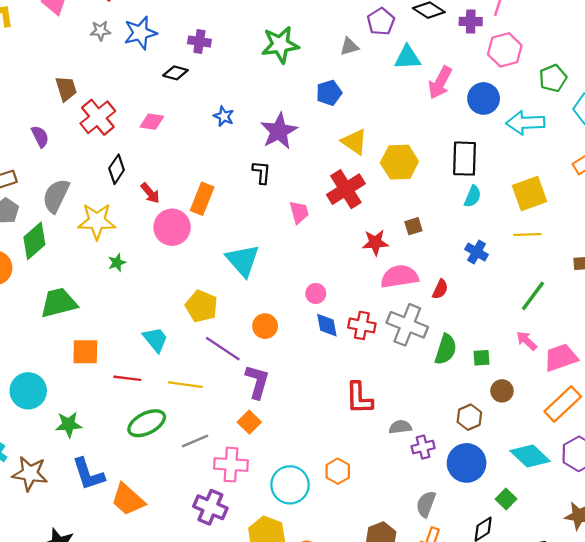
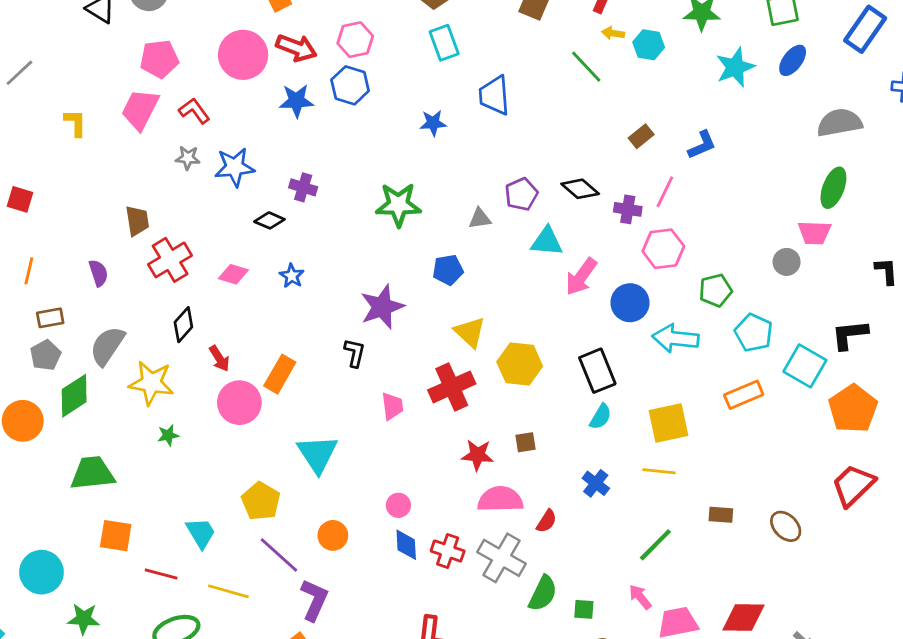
blue star: (224, 116) -> (292, 276), moved
black rectangle: (465, 159) -> (597, 371), turned -32

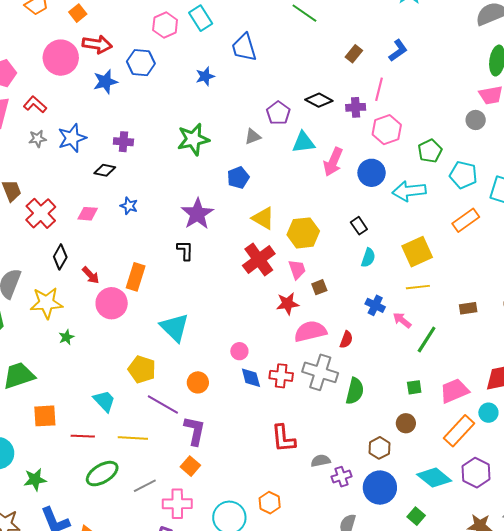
pink hexagon: (355, 40) -> (165, 25), moved
black rectangle: (597, 371) -> (359, 226), size x0.6
pink trapezoid: (392, 406) -> (297, 269), moved
pink arrow: (640, 597) -> (402, 320), moved
green square: (584, 609) -> (414, 387), moved

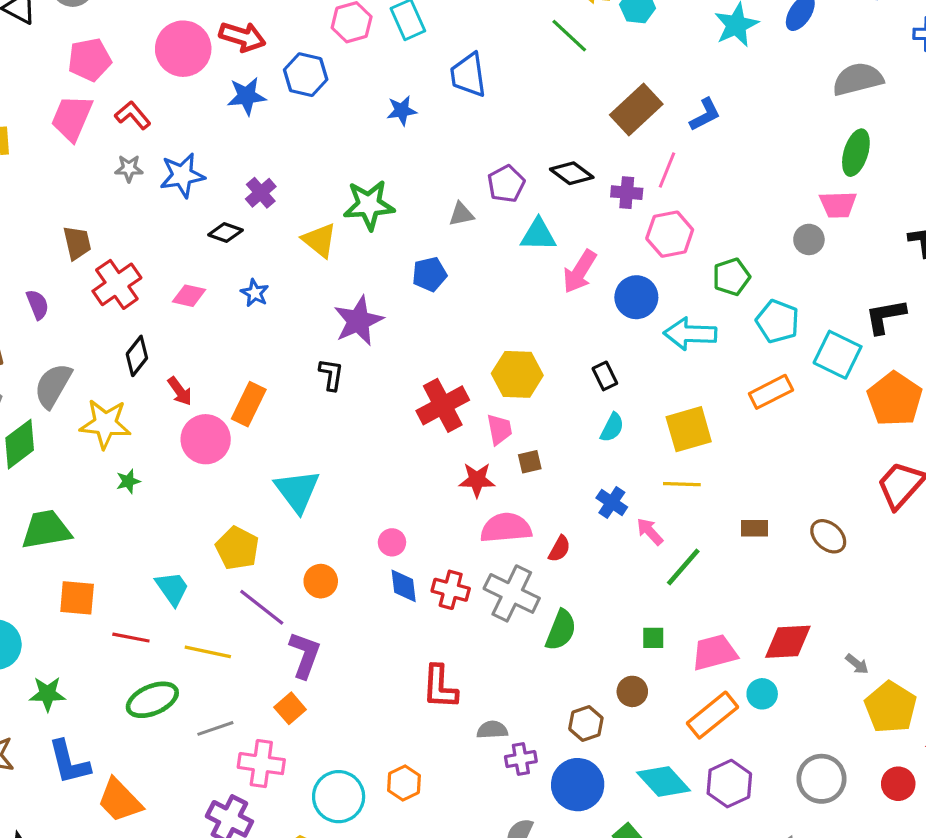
brown rectangle: (354, 54) -> (636, 110), size x1.8
purple cross: (123, 142) -> (261, 193), turned 36
yellow triangle: (263, 218) -> (319, 240), moved

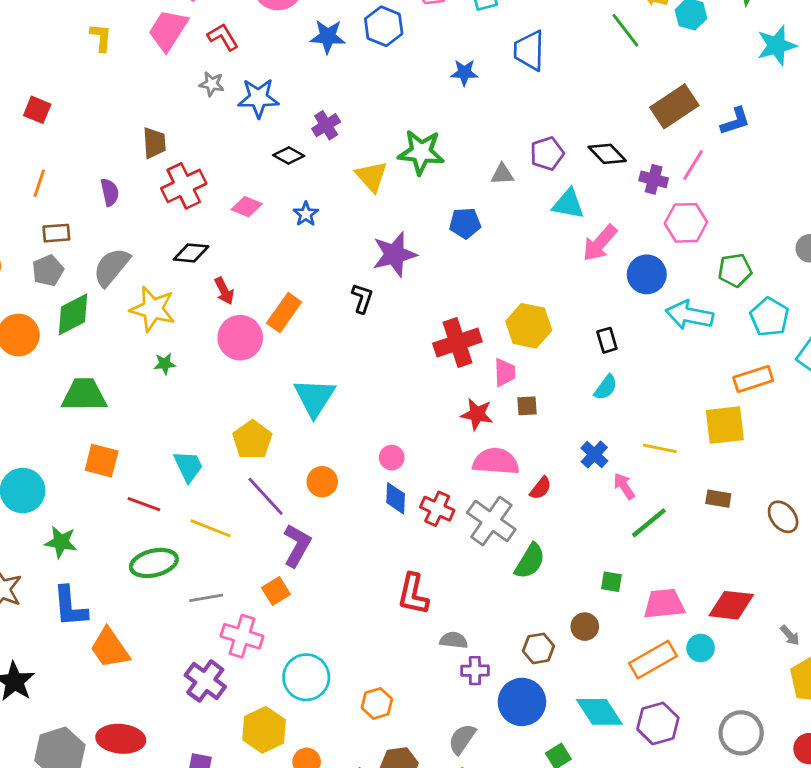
black diamond: (137, 356) -> (191, 253), turned 48
yellow square: (689, 429) -> (725, 425), moved
orange hexagon: (404, 783) -> (377, 703), moved

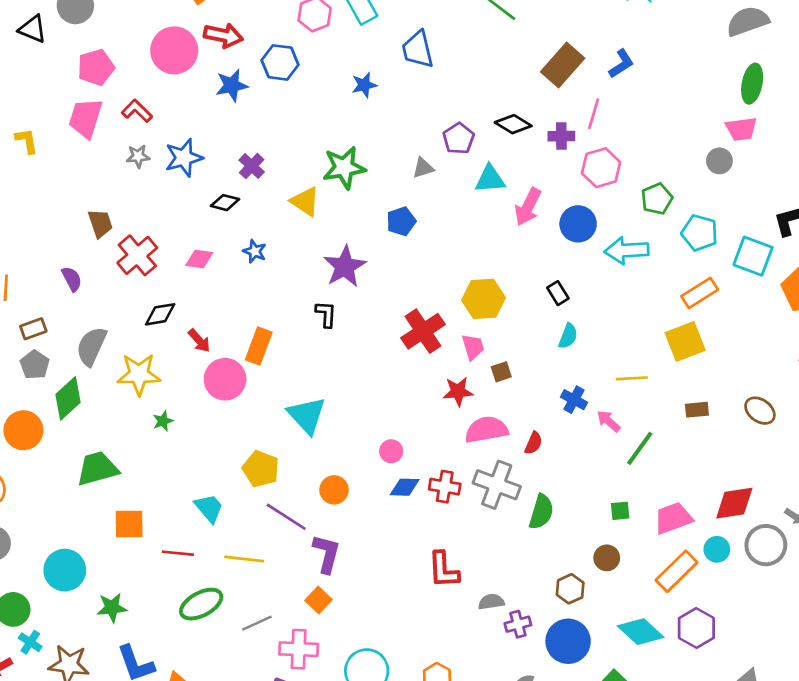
blue diamond: (396, 498) -> (405, 487), turned -76
gray circle: (741, 733) -> (766, 545), moved

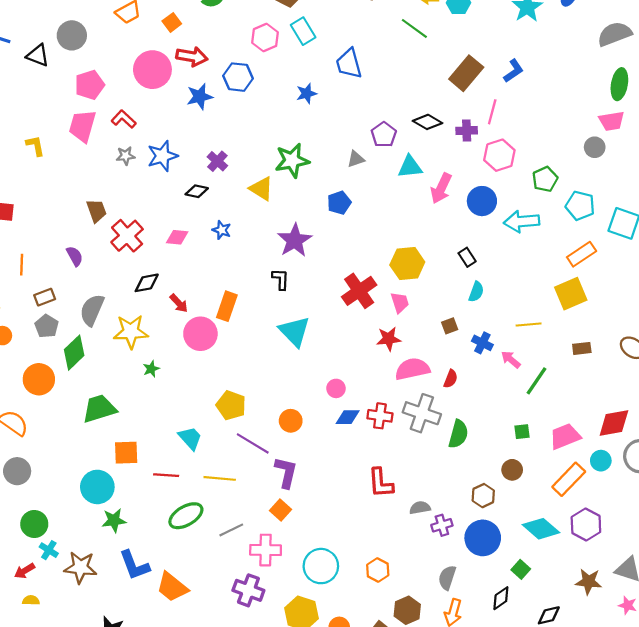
brown square: (501, 372) -> (450, 326), moved
cyan triangle: (307, 415) -> (294, 331), moved
cyan circle: (65, 570) -> (97, 487), moved

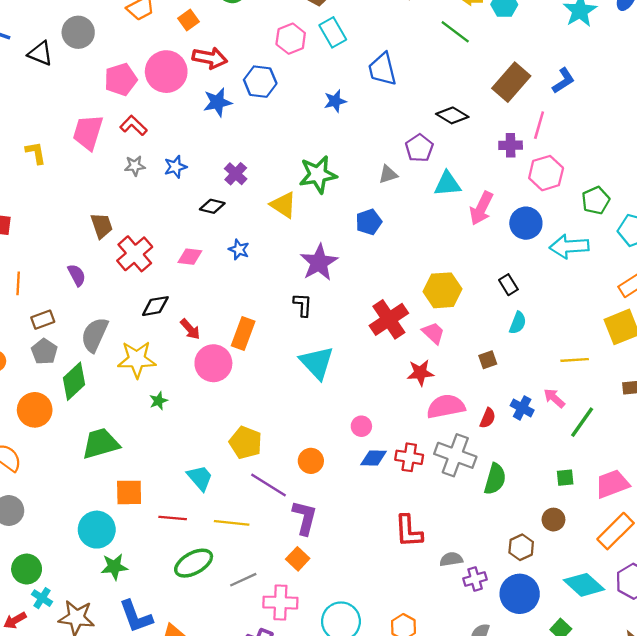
pink pentagon: (90, 85) -> (121, 79), moved
black diamond: (427, 122) -> (452, 115), moved
blue star: (162, 156) -> (175, 167), size x0.7
pink trapezoid: (400, 303) -> (433, 333), turned -30
blue cross: (482, 343) -> (522, 408), moved

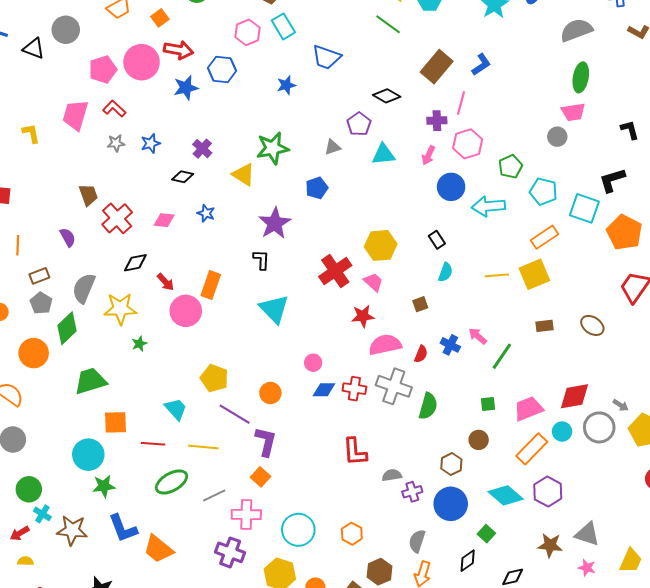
blue trapezoid: (382, 69) -> (326, 57), turned -56
pink arrow: (481, 208) -> (428, 155), moved, size x0.7
yellow line: (575, 360) -> (497, 275), moved

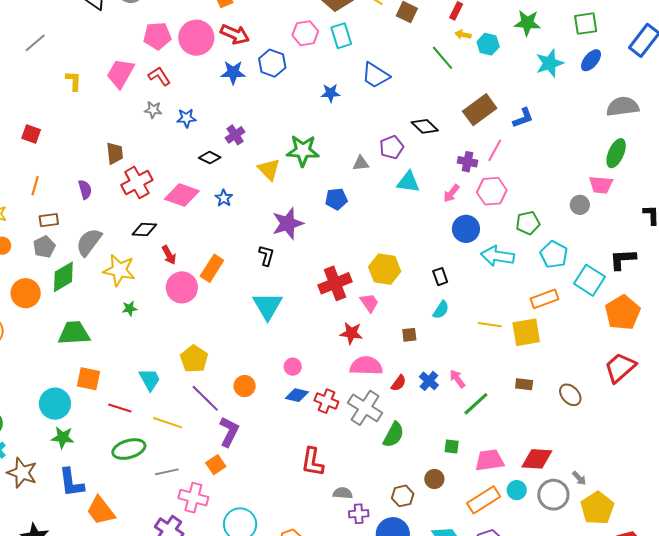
pink diamond: (164, 220) -> (182, 195), size x1.6

